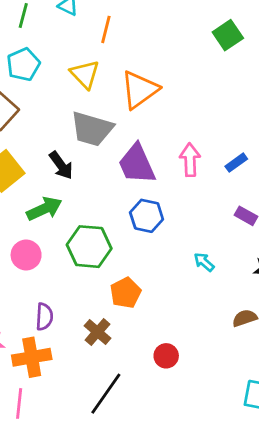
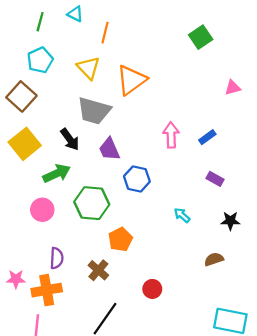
purple trapezoid: (137, 164) -> (109, 149), moved, size x0.7

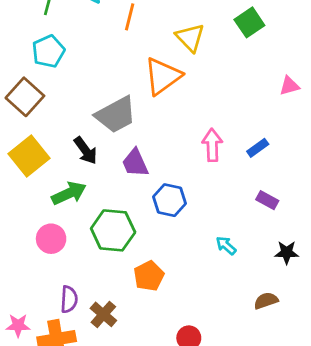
yellow triangle: (88, 68) -> (190, 38), moved
gray trapezoid: (94, 111) -> (116, 115), turned -44
brown cross: (98, 270) -> (103, 314), moved

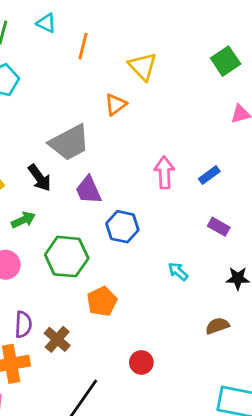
green square: (249, 22) -> (226, 61), moved
orange triangle: (163, 76) -> (116, 104), size x0.6
green arrow: (69, 193) -> (23, 220), size x0.7

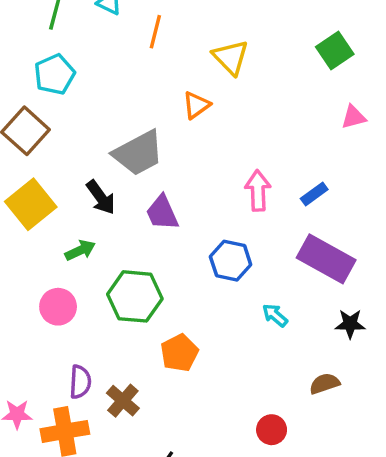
blue hexagon: (122, 227) -> (231, 261), moved
purple rectangle: (219, 227) -> (326, 259), size x2.0
red circle: (141, 362) -> (272, 430), moved

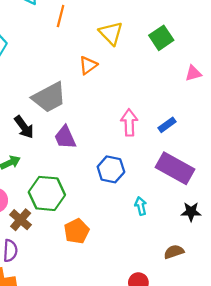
green square: (335, 50) -> (161, 38), moved
cyan arrow: (275, 315) -> (141, 206), turned 36
brown cross: (123, 401) -> (21, 220), moved

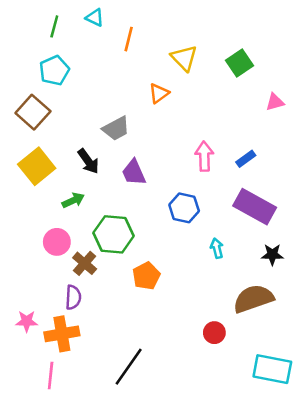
gray trapezoid: (49, 97) -> (116, 128), size x0.7
brown semicircle: (174, 252) -> (253, 299), size x1.8

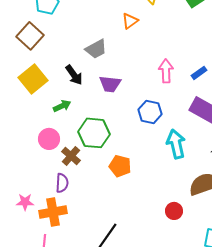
purple trapezoid: (134, 173) -> (110, 84), turned -60
cyan arrow: (217, 248) -> (176, 144), size x1.8
orange pentagon: (146, 276) -> (120, 166), turned -30

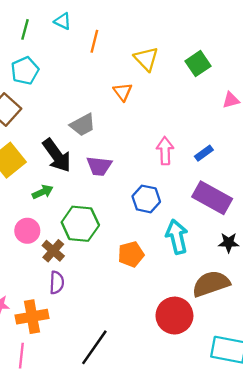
orange triangle: (130, 21) -> (123, 92), turned -30
black arrow: (74, 75) -> (57, 155), size x1.4
orange pentagon: (120, 166) -> (131, 254), moved, turned -30
purple semicircle: (62, 183) -> (57, 283), moved
red circle: (174, 211) -> (174, 316), size x1.8

